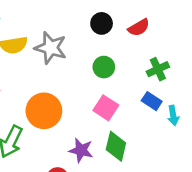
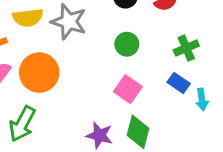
orange circle: (44, 111) -> (39, 73), moved

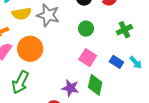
blue rectangle: (179, 83) -> (116, 62), moved
cyan arrow: (202, 99) -> (136, 63), turned -32

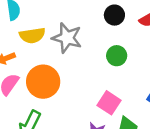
pink square: (88, 58) -> (109, 103), moved

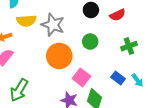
orange circle: (43, 82) -> (59, 56), moved

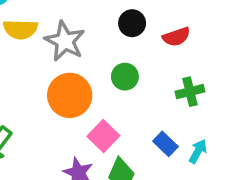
cyan arrow: (137, 80) -> (198, 151), turned -120

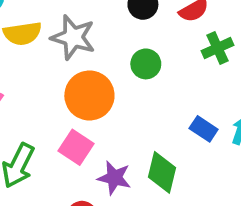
green cross: (190, 92) -> (218, 48), moved
pink square: (103, 136) -> (76, 147), moved

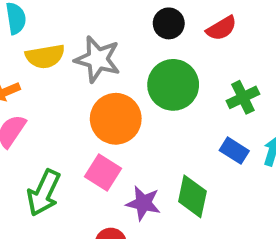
green cross: (218, 48) -> (243, 97), moved
green circle: (146, 64) -> (173, 85), size x1.6

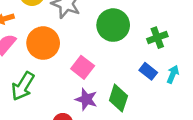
orange circle: (116, 119) -> (43, 43), moved
pink square: (103, 173) -> (83, 67), moved

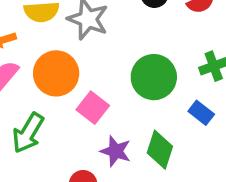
green circle: (113, 25) -> (154, 77), moved
pink square: (83, 67) -> (93, 108), moved

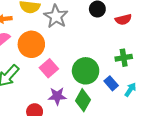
green circle: (154, 77) -> (86, 71), moved
purple star: (116, 151) -> (57, 96), turned -30

